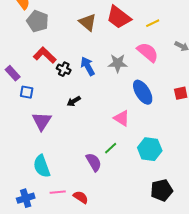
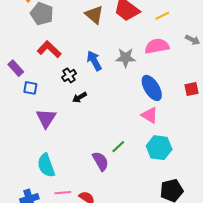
pink semicircle: (148, 52) -> (157, 46), turned -50
black cross: (64, 69) -> (69, 75), moved, turned 32
pink triangle: (122, 118) -> (150, 115), moved

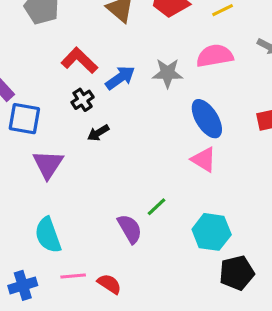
red L-shape: (49, 49) -> (79, 60), moved
blue arrow: (94, 61) -> (120, 78), turned 84
blue square: (30, 88) -> (24, 119), size x1.5
cyan hexagon: (159, 148) -> (212, 232), moved

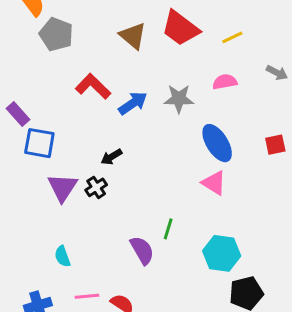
pink semicircle: (215, 56) -> (225, 82), size x0.7
black cross: (83, 100) -> (96, 187), moved
green line: (157, 207) -> (168, 229), turned -30
cyan semicircle: (48, 235) -> (62, 256), size x0.6

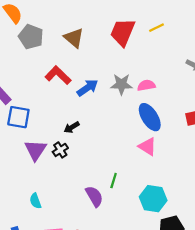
red trapezoid: (180, 28) -> (123, 32), turned 76
brown triangle: (133, 36) -> (74, 38), moved
yellow line: (232, 37) -> (157, 28), moved
pink semicircle: (225, 82) -> (146, 85), moved

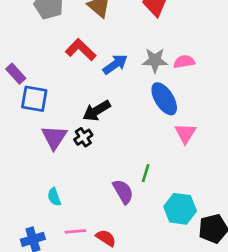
blue ellipse: (150, 117) -> (164, 99), moved
black arrow: (72, 127) -> (97, 111), size x1.5
pink triangle: (147, 147) -> (185, 133), turned 30
cyan hexagon: (153, 199) -> (180, 209), moved

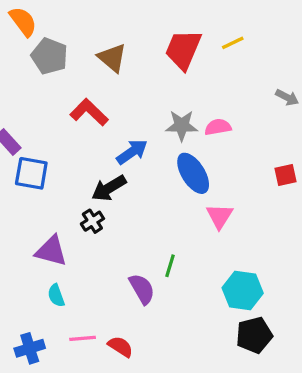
blue arrow: (115, 64) -> (132, 152), moved
purple triangle: (54, 137) -> (51, 251), moved, turned -48
cyan hexagon: (180, 209) -> (243, 291), moved

